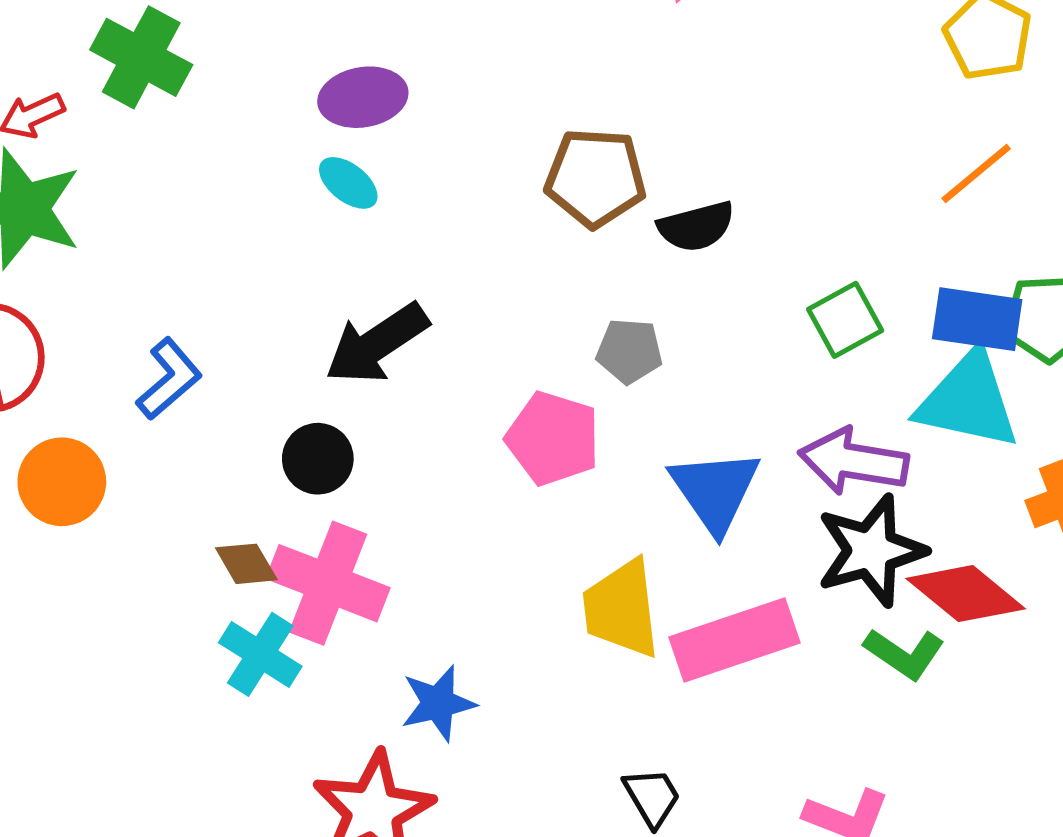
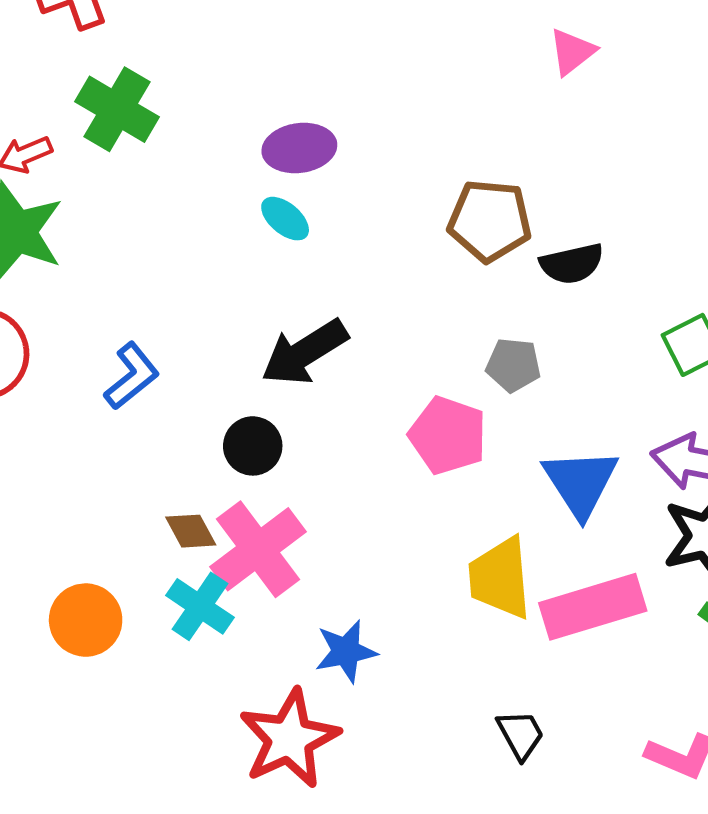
orange circle: (62, 482) -> (86, 620), moved
pink cross: (328, 583) -> (258, 549), turned 30

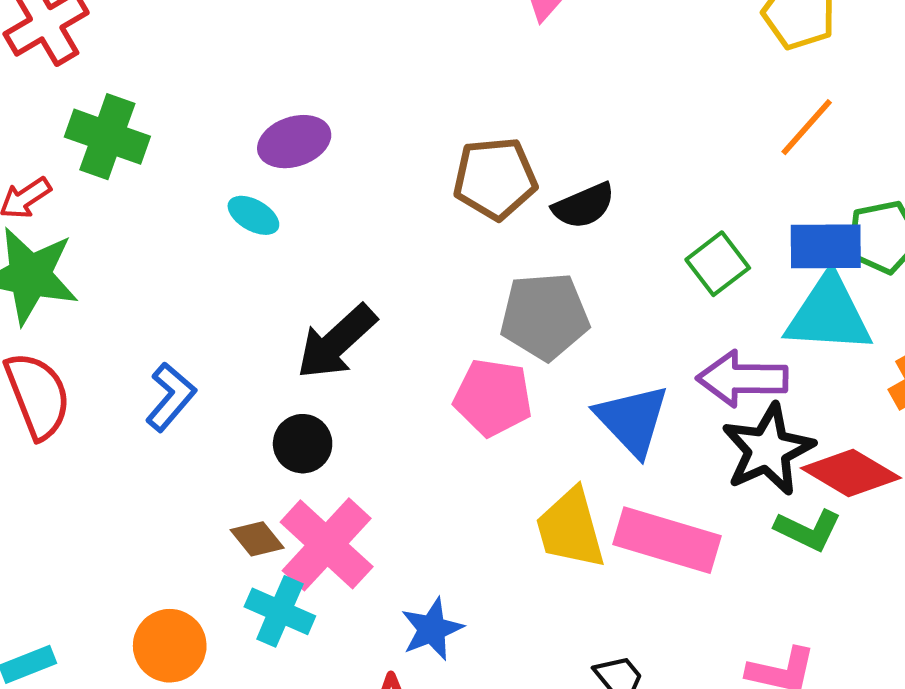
cyan ellipse: (285, 219) -> (253, 215), moved
gray pentagon: (513, 365) -> (545, 316), size x1.6
pink rectangle: (593, 607) -> (667, 540), turned 44

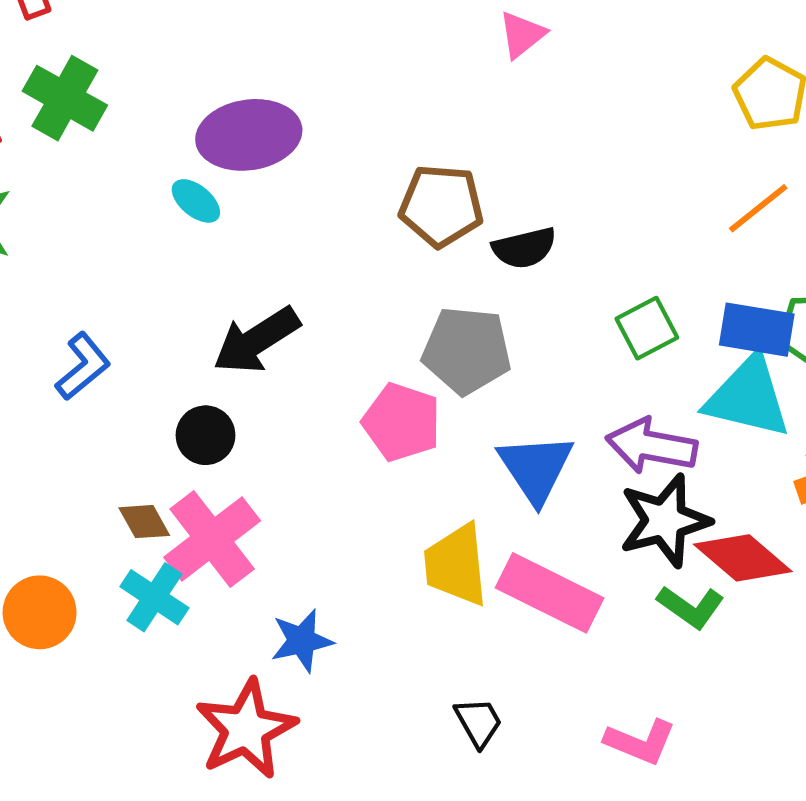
purple ellipse: (294, 142) -> (249, 135), size x1.4

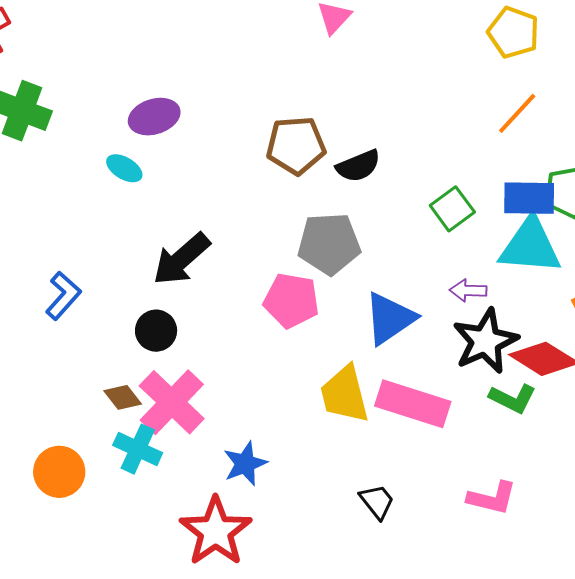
purple ellipse: (249, 135) -> (154, 117), size x0.7
purple arrow: (652, 446) -> (468, 291), size x0.6
blue triangle: (536, 468) -> (390, 318), turned 38

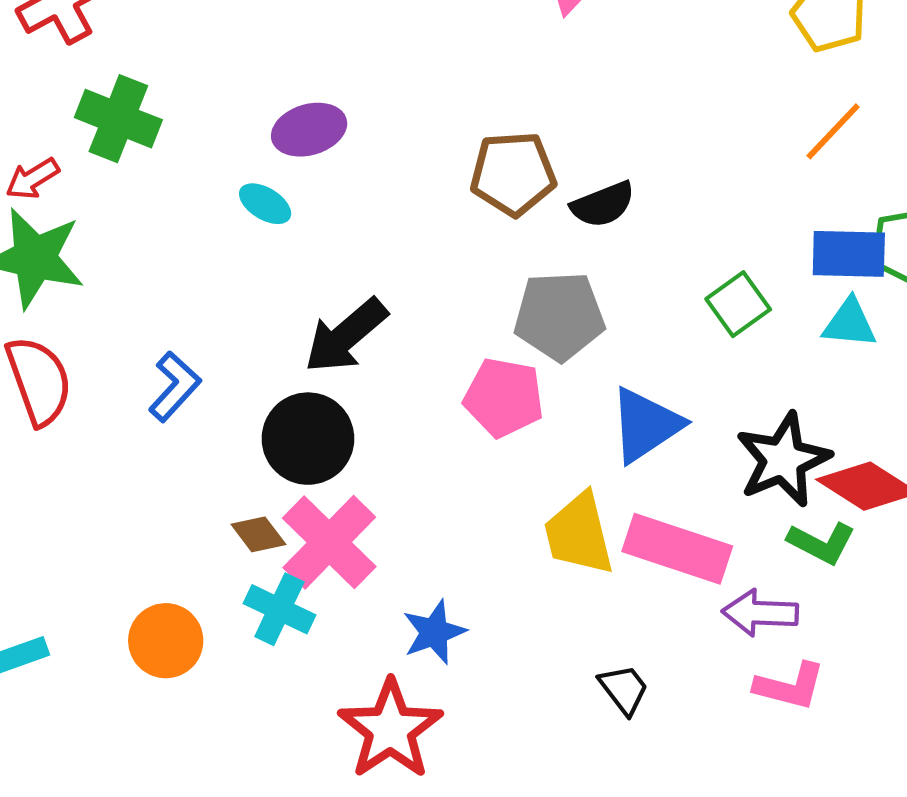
green square: (452, 209) -> (738, 304), moved
cyan triangle: (530, 246) -> (850, 323), size x0.6
purple arrow: (468, 291) -> (760, 613), moved, size x1.4
black circle: (156, 331) -> (308, 439), size x1.5

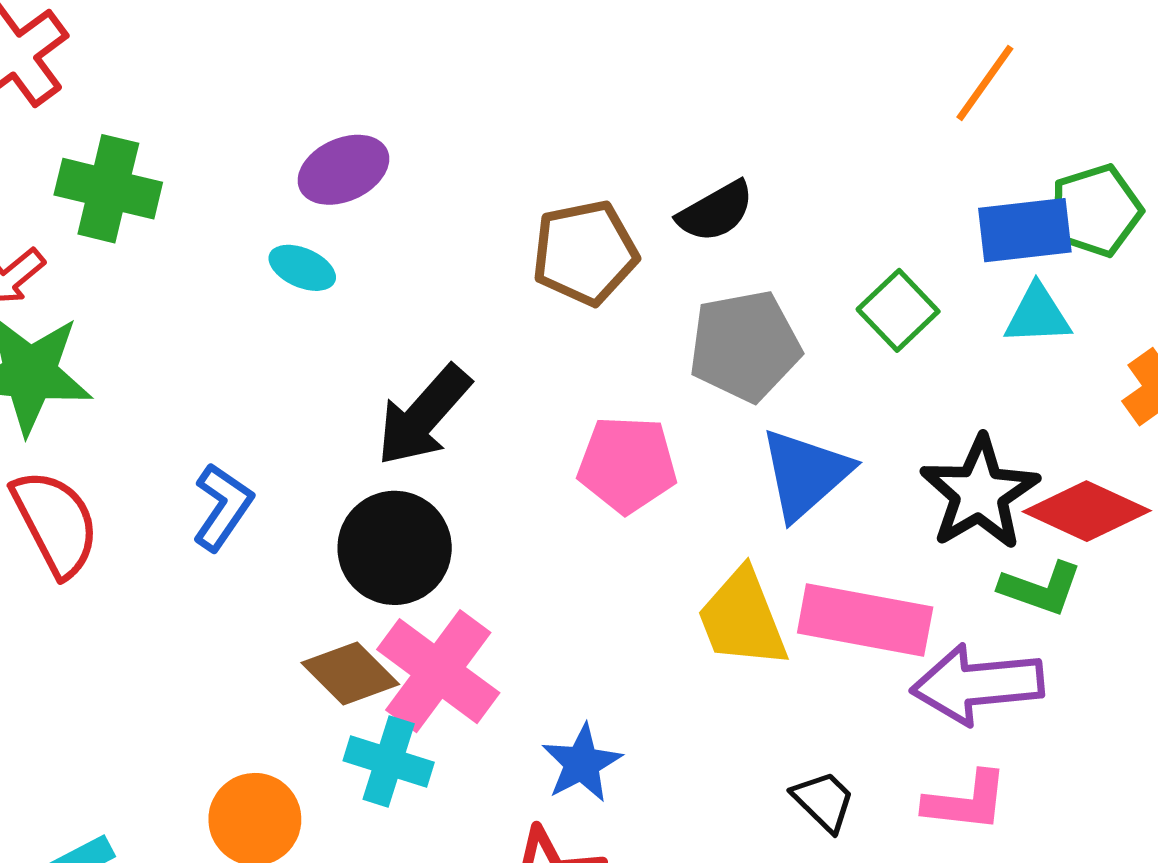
brown pentagon: (513, 174) -> (585, 253), moved
gray pentagon: (559, 316) -> (745, 346), moved
brown diamond: (258, 534) -> (350, 673), size x1.4
purple arrow: (760, 613) -> (977, 684), size x1.4
pink L-shape: (790, 686) -> (966, 801), moved

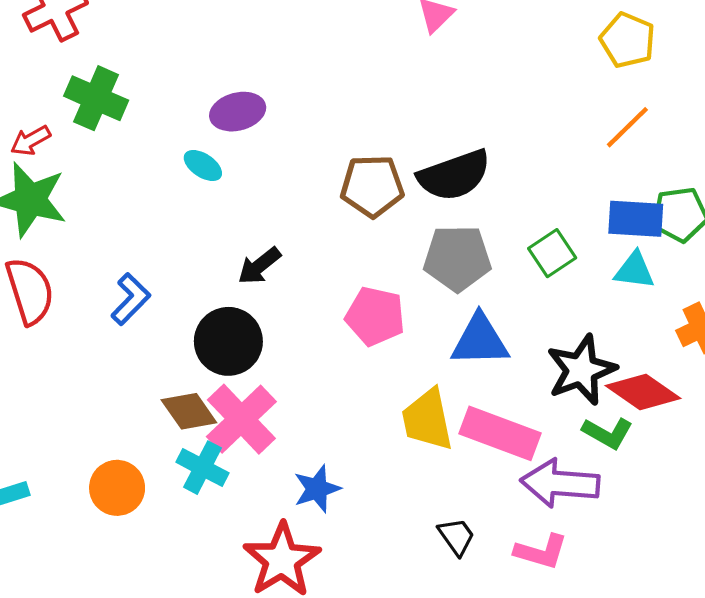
black semicircle: (716, 211) -> (454, 175), size x1.5
black arrow: (423, 416) -> (259, 266), size x0.7
blue triangle: (805, 474) -> (480, 340), turned 30

